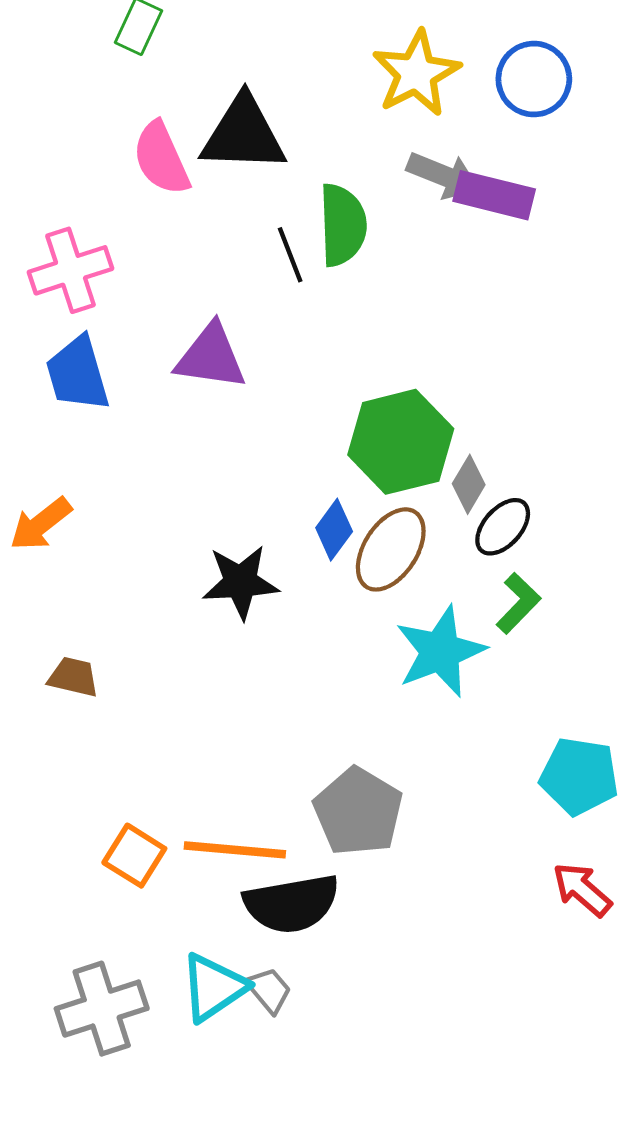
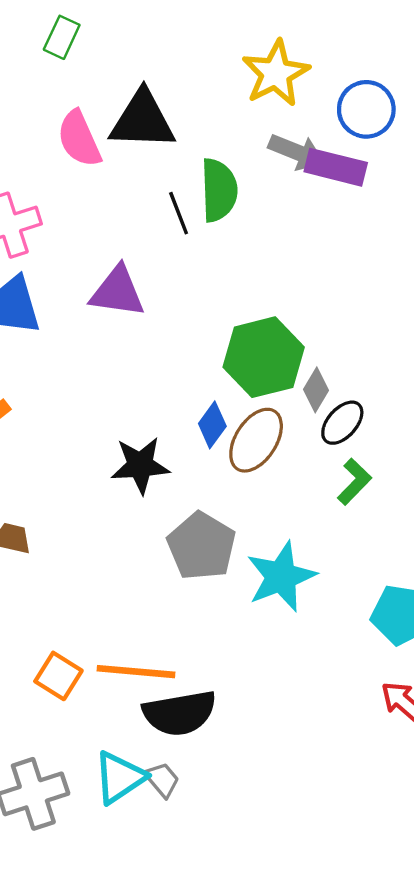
blue circle: (534, 79) -> (366, 109), moved
cyan star: (440, 651) -> (281, 577), moved
gray pentagon: (358, 812) -> (201, 546), moved

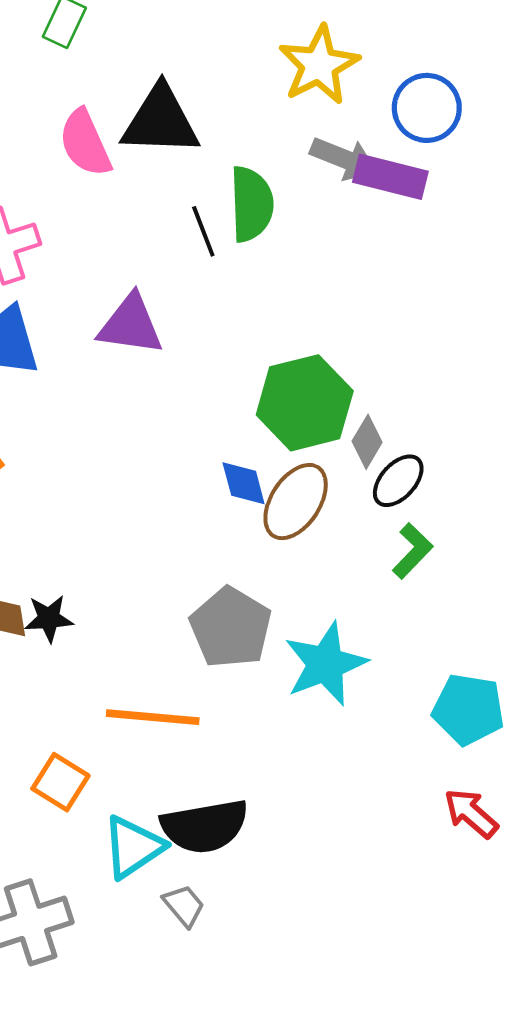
blue diamond: (212, 425) -> (244, 483), turned -51
black star: (140, 465) -> (49, 618), moved, size x0.7
orange line: (136, 672) -> (153, 717), moved
cyan triangle: (120, 777) -> (133, 847), moved

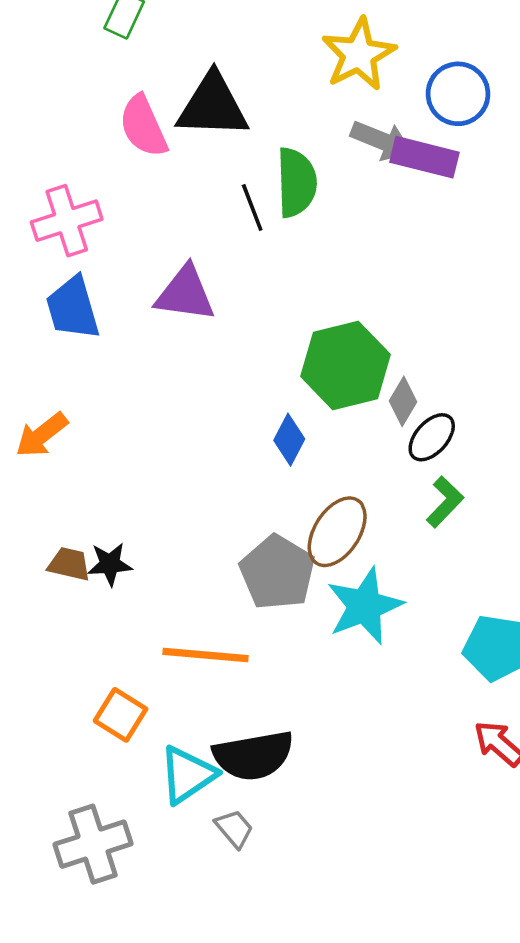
blue diamond: (244, 483) -> (289, 440), turned 42
brown ellipse: (296, 502) -> (337, 532), moved

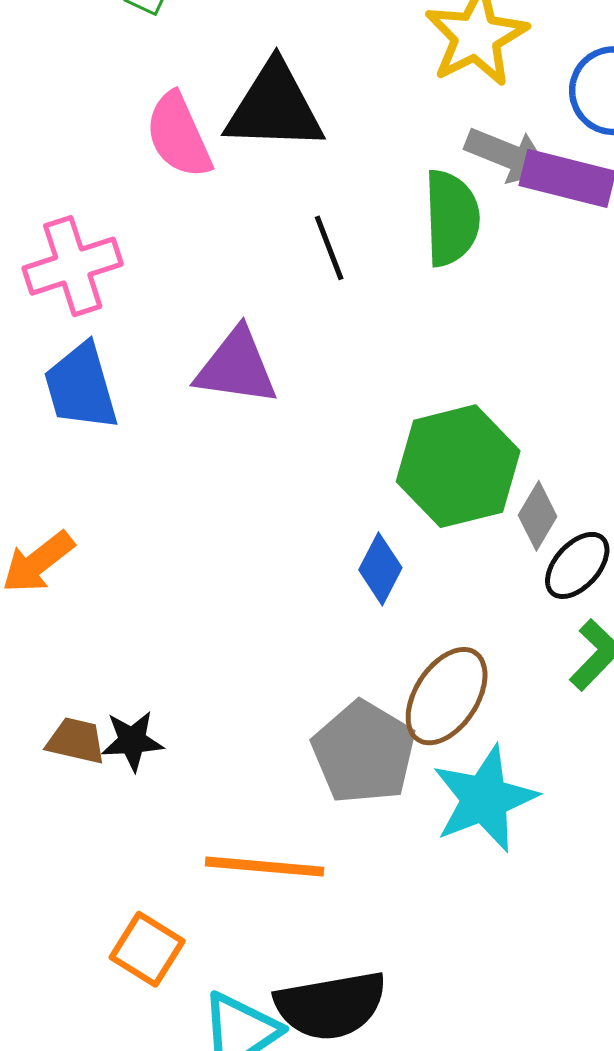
green semicircle: (296, 182) -> (452, 218), moved

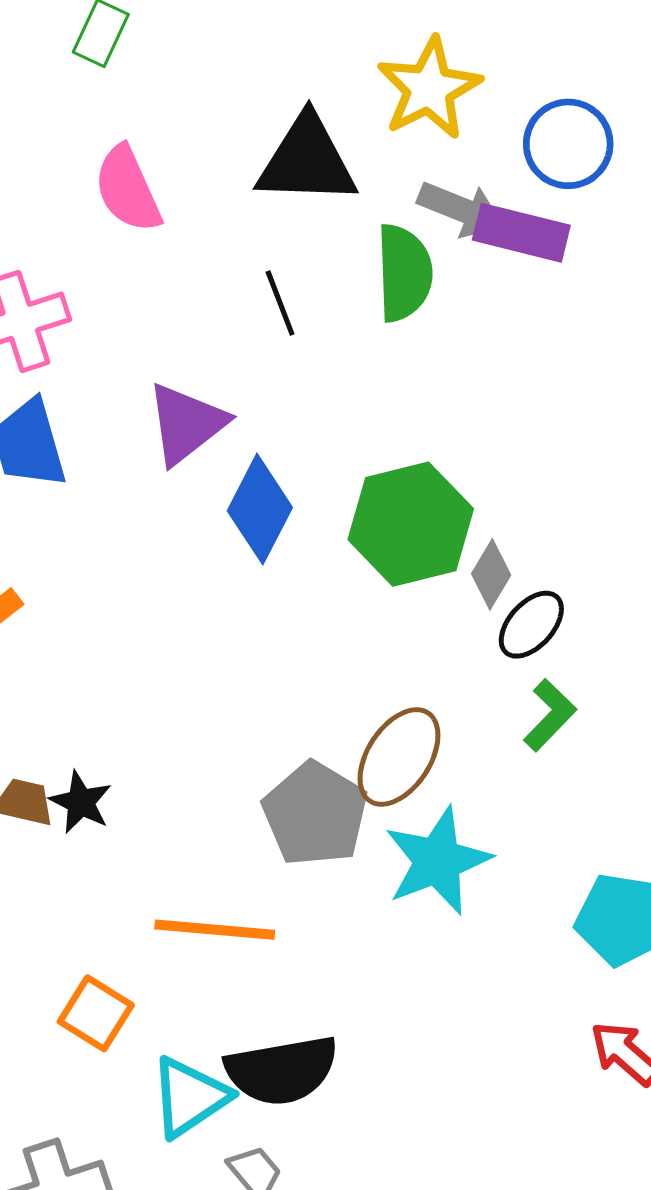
black triangle: (275, 107) -> (307, 161), moved
purple triangle: (236, 367) -> (186, 424), turned -46
blue diamond: (380, 569) -> (260, 509), moved, size x1.5
black star: (132, 741) -> (81, 802), turned 30

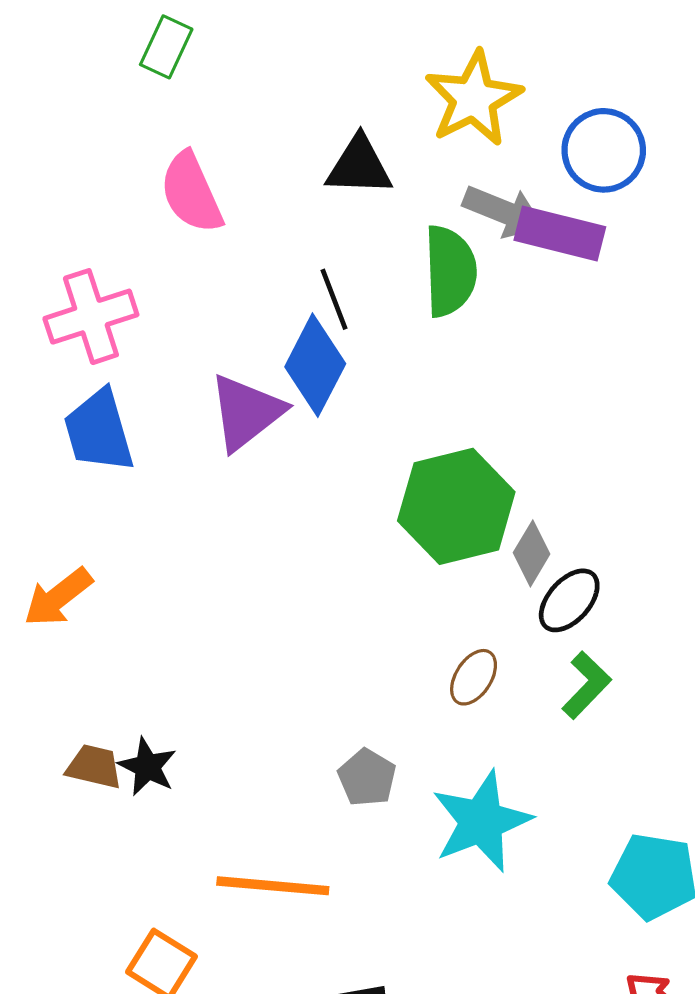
black triangle: (307, 161) -> (359, 166), size x0.7
blue diamond: (260, 509) -> (315, 365), moved
brown ellipse: (399, 757) -> (474, 677), moved, size x0.6
gray pentagon: (315, 814) -> (367, 778), size x0.6

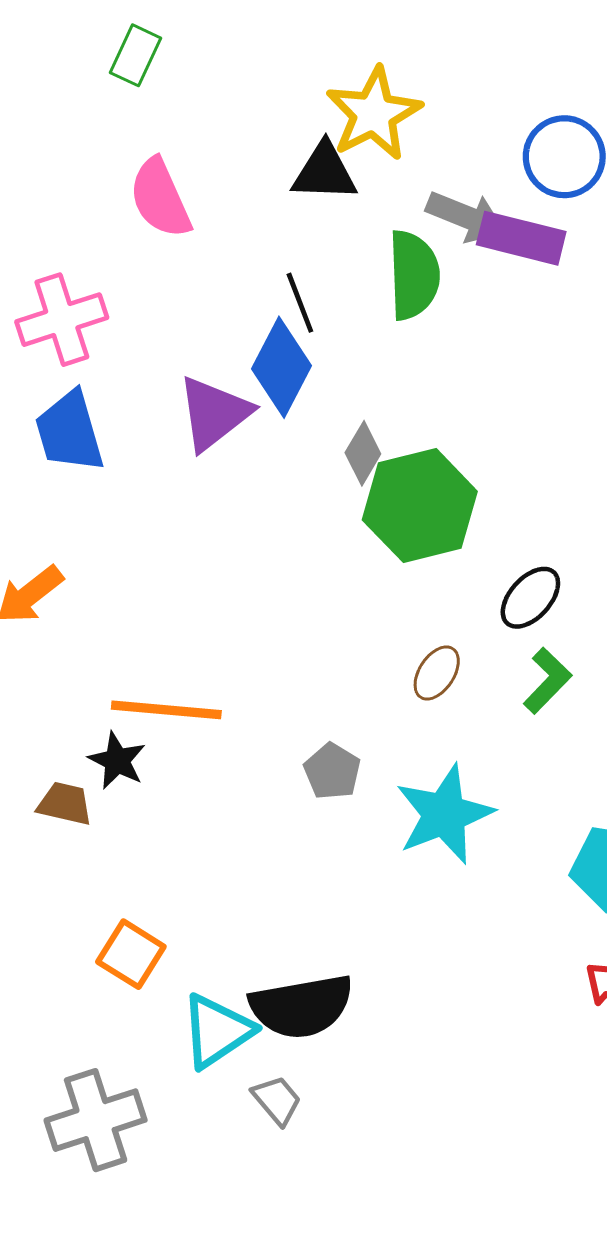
yellow star: (474, 99) -> (374, 114), moved
gray diamond: (532, 553) -> (363, 453), moved
brown trapezoid: (94, 767) -> (65, 804), moved
orange line: (273, 886) -> (166, 710), moved

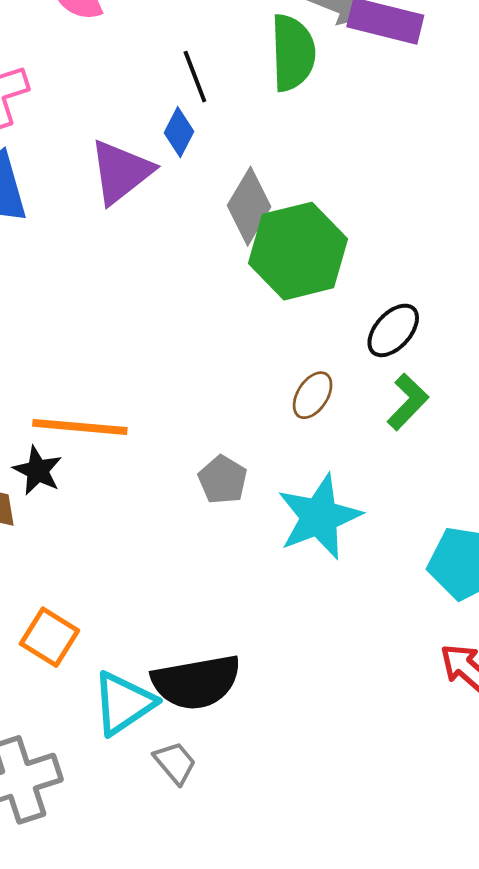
blue diamond: (281, 367) -> (179, 132), size x0.6
gray diamond: (363, 453) -> (249, 206), size x1.4

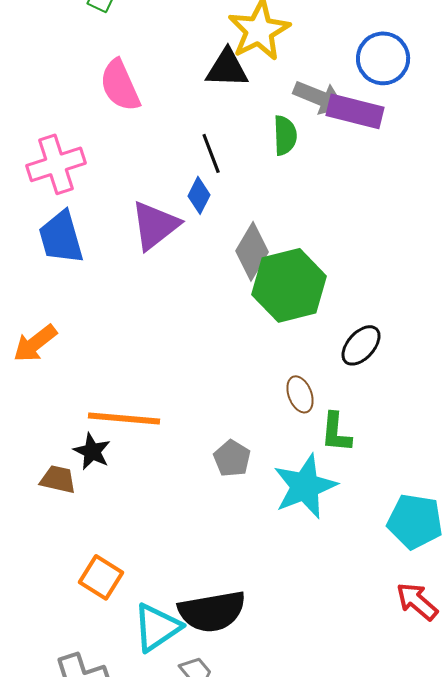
green semicircle: (293, 53) -> (285, 135), size x0.7
brown ellipse: (313, 395) -> (300, 394), turned -54
green L-shape: (408, 402) -> (336, 432), moved, turned 141

